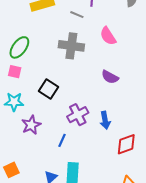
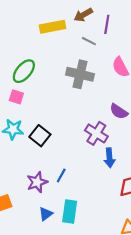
black square: (48, 89) -> (40, 136), moved
purple cross: (78, 115) -> (96, 133), moved, turned -35
purple star: (31, 125) -> (37, 182), moved

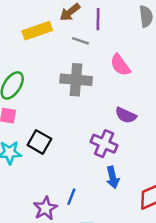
black square: (40, 136) -> (39, 142), moved
blue arrow: (110, 158) -> (113, 177), moved

